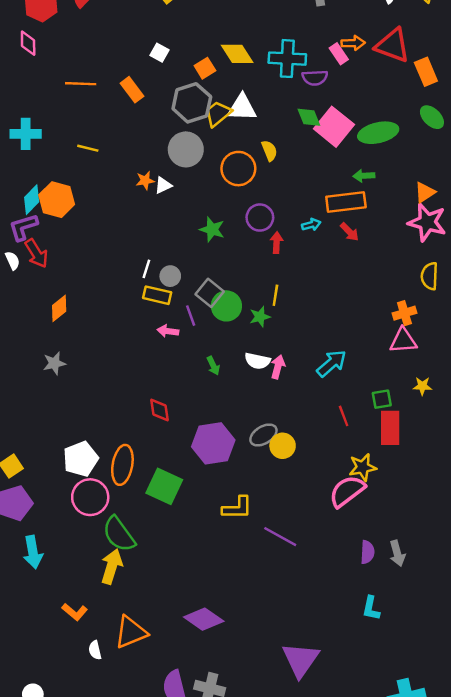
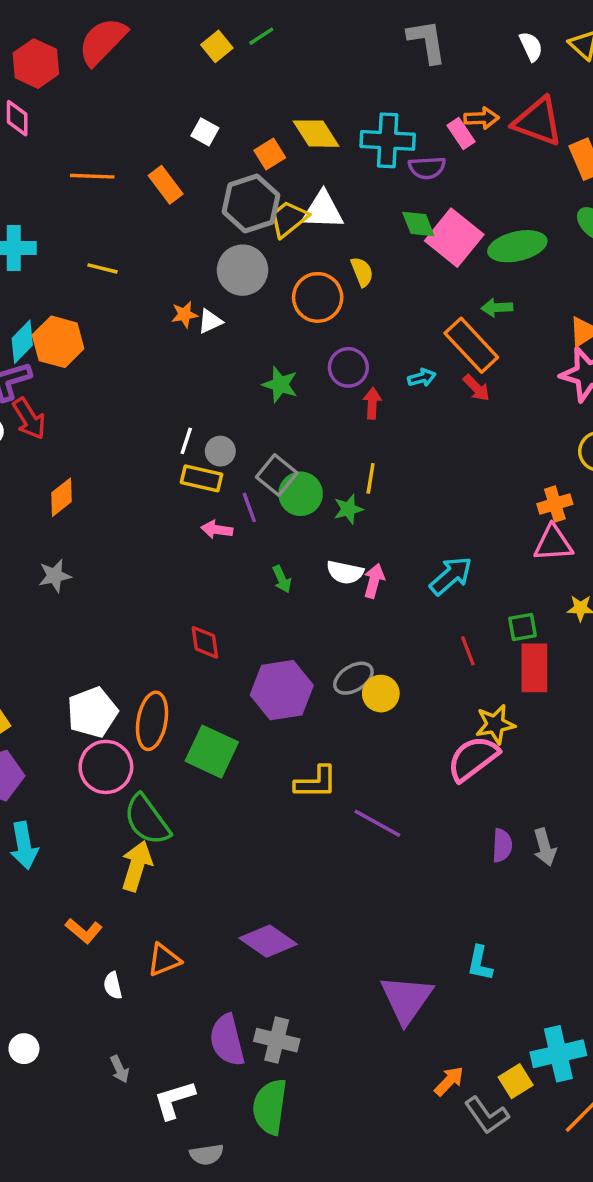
orange rectangle: (346, 202) -> (471, 345), turned 54
cyan L-shape: (371, 608) -> (480, 963), moved
orange triangle: (131, 632) -> (164, 960), size x0.7

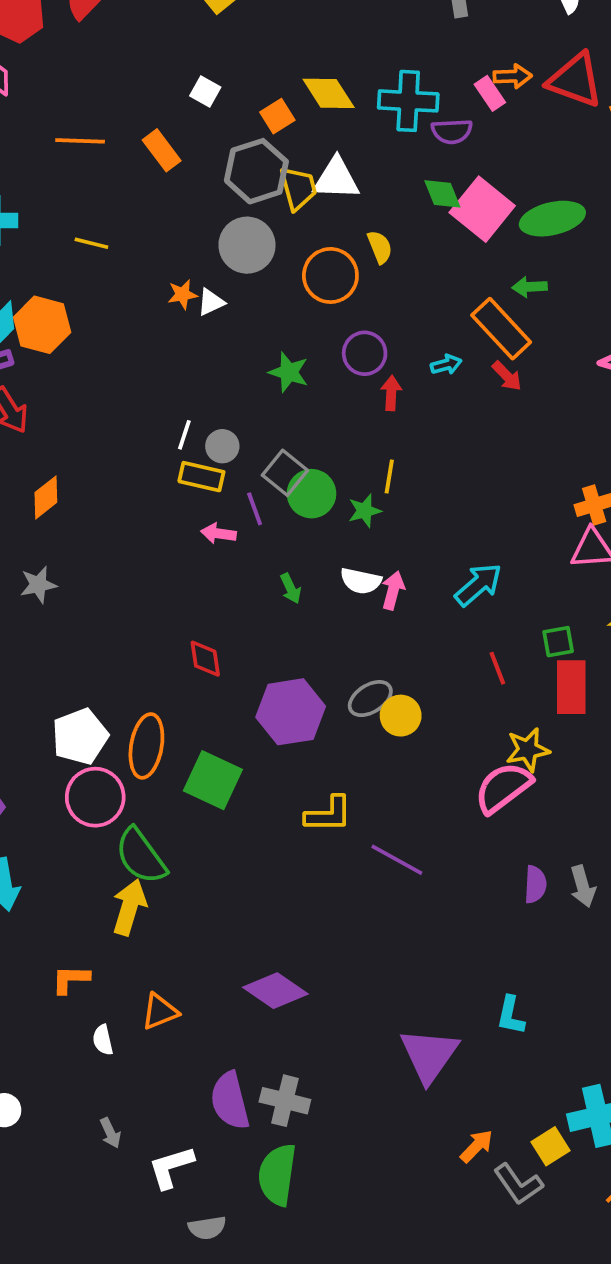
yellow trapezoid: (289, 219) -> (298, 188), turned 114
orange L-shape: (84, 931) -> (71, 979), turned 141

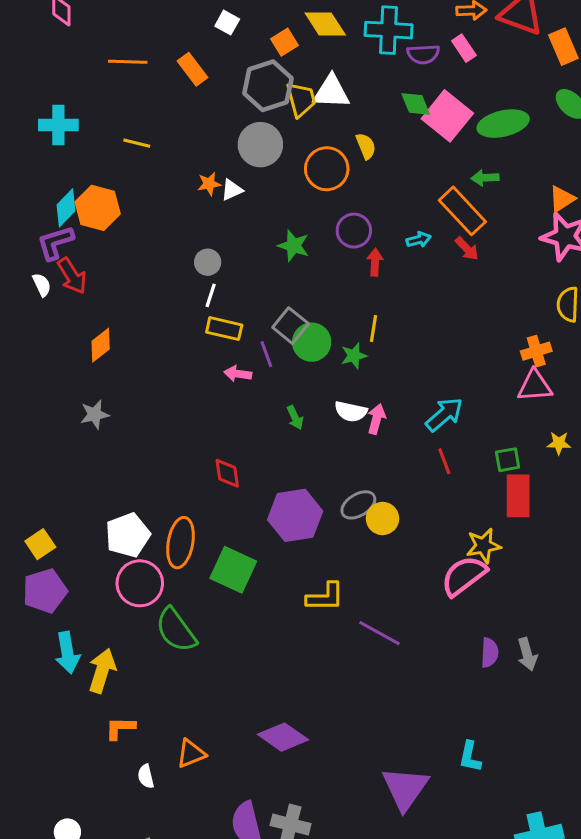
pink rectangle: (490, 93) -> (464, 48), moved
gray circle: (222, 446) -> (208, 262), moved
red line: (497, 668) -> (444, 461), moved
yellow arrow: (129, 907) -> (102, 671), moved

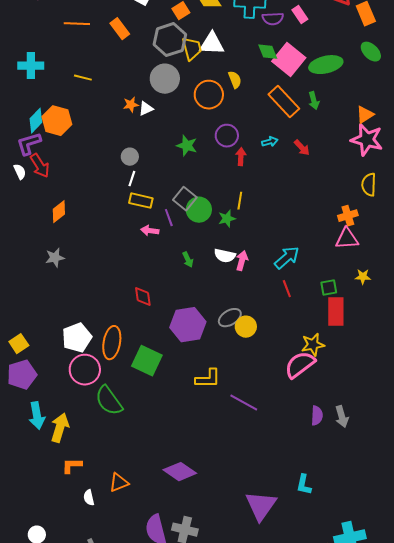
green arrow: (485, 178) -> (314, 101), turned -102
orange rectangle: (462, 211) -> (284, 102), moved

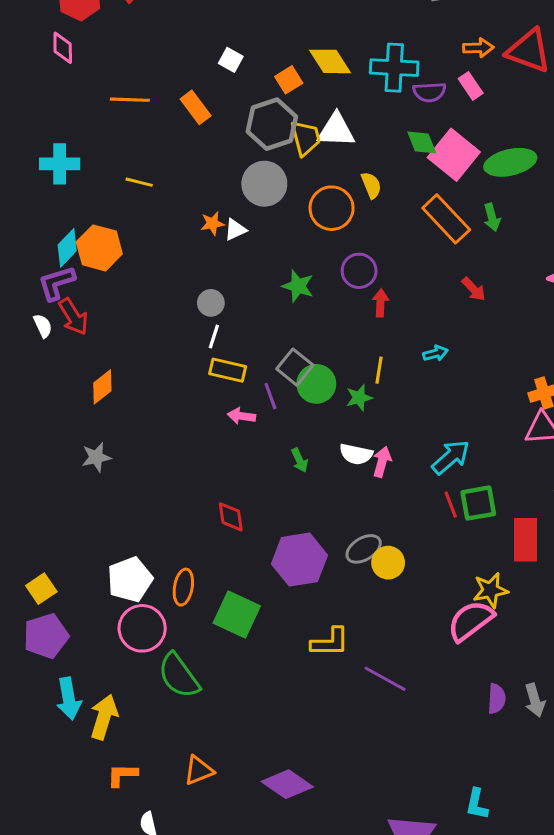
cyan arrow: (270, 142) -> (435, 353), moved
green square: (329, 288) -> (478, 503), moved, size x1.4
orange ellipse: (112, 343) -> (183, 587), size x0.7
orange triangle: (119, 483) -> (199, 770), moved

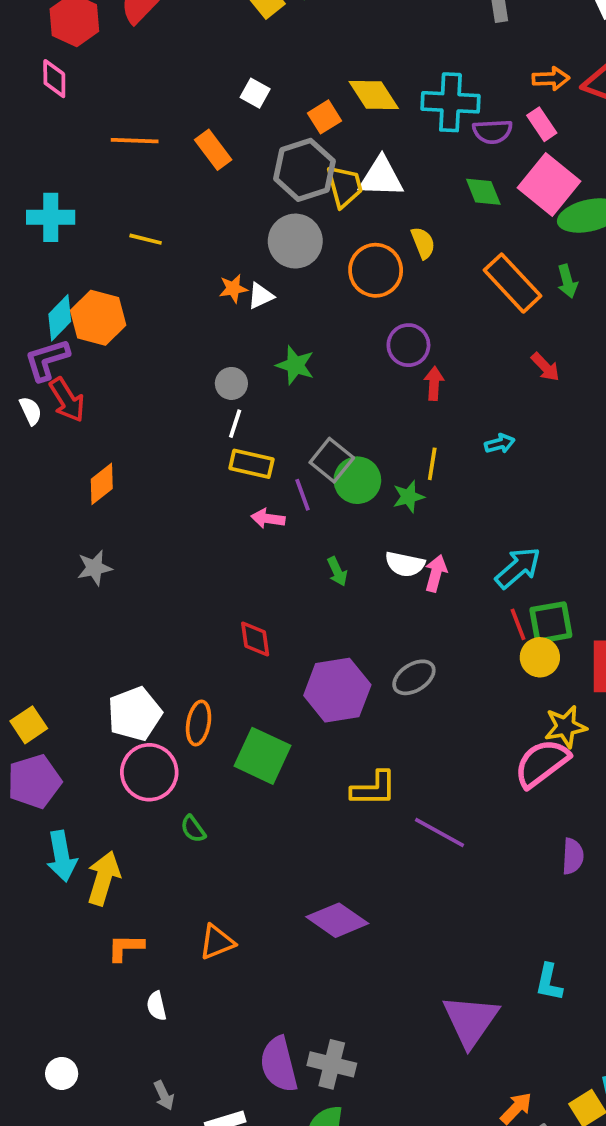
pink square: (454, 155) -> (549, 184), moved
green star: (298, 286) -> (295, 365), moved
yellow circle: (388, 563) -> (540, 657), moved
green semicircle: (179, 676) -> (193, 829), size x0.5
purple diamond: (287, 784) -> (337, 920), moved

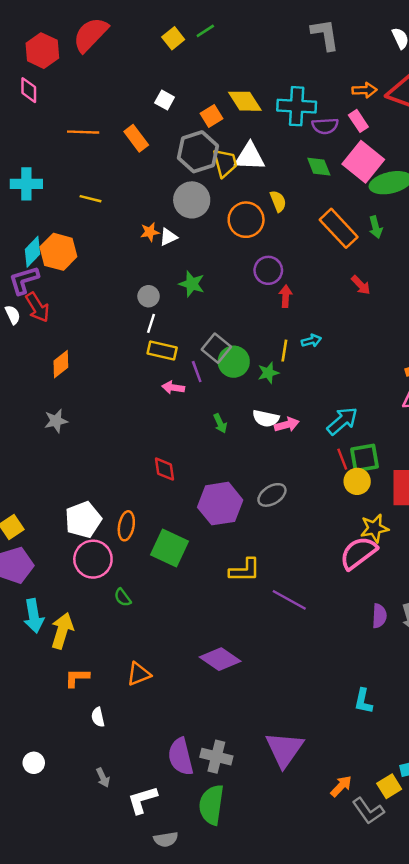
cyan arrow: (500, 444) -> (311, 341), moved
pink arrow: (436, 573) -> (287, 425), turned 60
purple triangle: (471, 1021) -> (284, 749), moved

